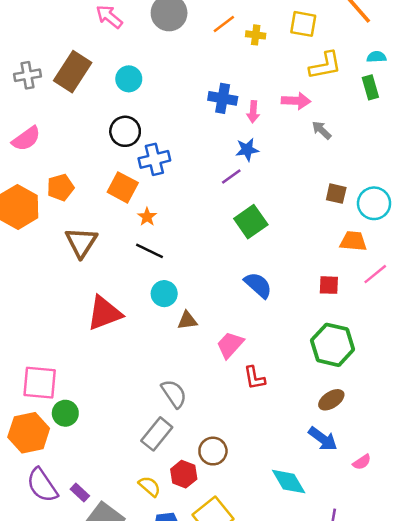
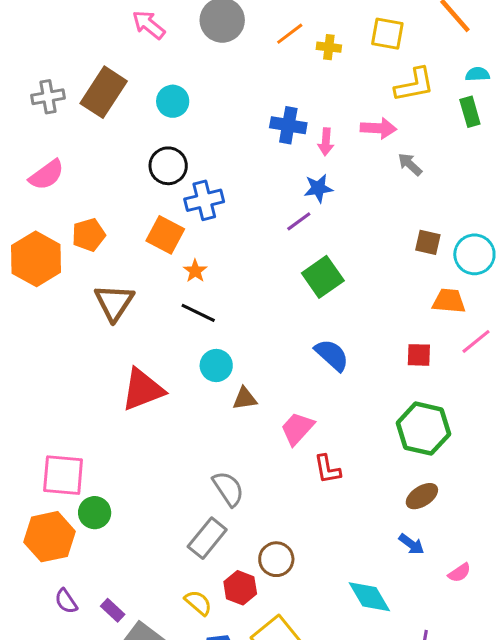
blue arrow: (323, 439) -> (411, 544), size x0.7
purple semicircle: (42, 485) -> (66, 601), size x0.6

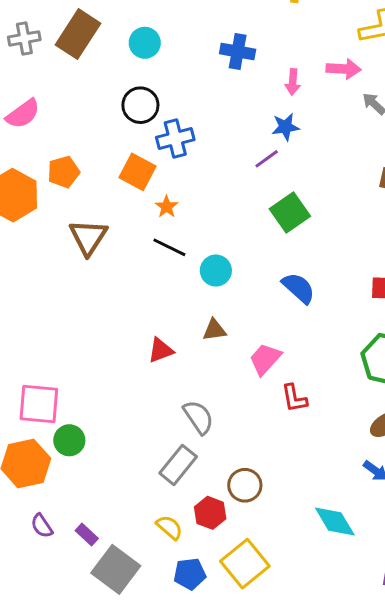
blue cross: (288, 125) -> (238, 51), moved
cyan circle: (216, 365) -> (216, 271), moved
red triangle: (143, 390) -> (161, 350), moved, size x0.6

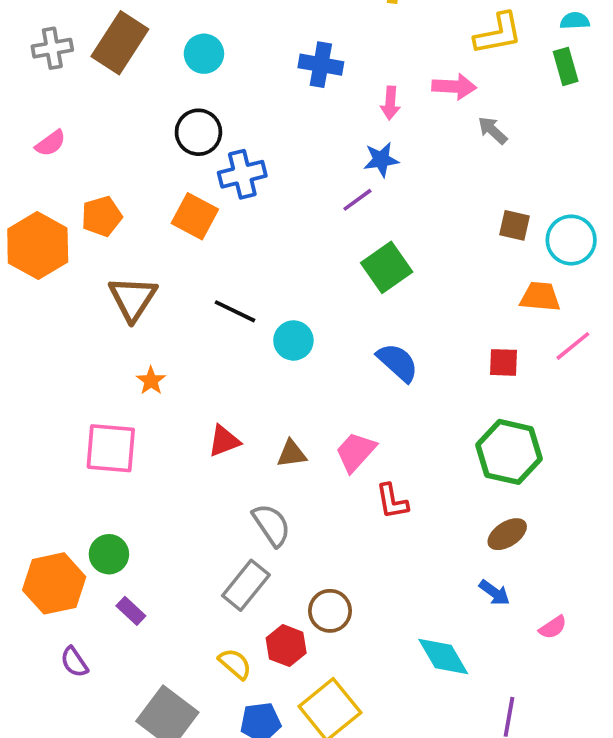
pink semicircle: (23, 114) -> (50, 143), size x0.7
orange star: (167, 207) -> (151, 381), moved
brown triangle: (214, 330) -> (292, 454), moved
pink square: (39, 404) -> (111, 448), moved
purple rectangle: (87, 535) -> (131, 611), moved

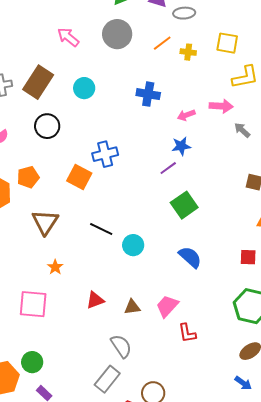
pink arrow: (390, 103) -> (186, 115), turned 66
black circle: (198, 132) -> (47, 126), moved

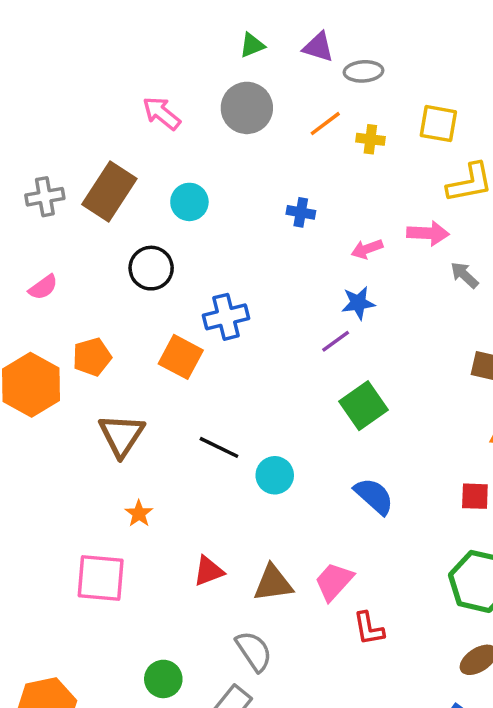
blue cross: (148, 94) -> (301, 212), size x0.7
black circle: (47, 126) -> (151, 268), moved
brown triangle: (132, 307) -> (273, 583), size x1.4
green circle: (32, 362) -> (163, 679), moved

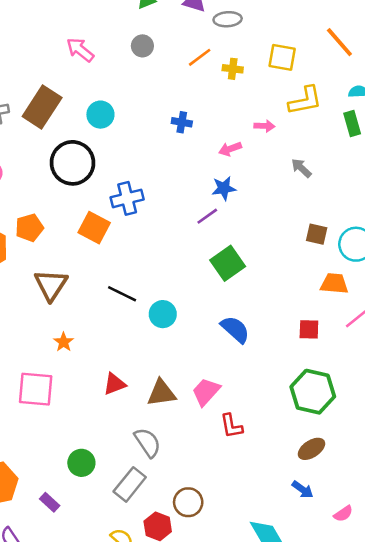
gray circle: (247, 108) -> (142, 46), size x0.6
pink arrow: (428, 233) -> (264, 126), moved, size x0.7
black circle: (151, 268) -> (73, 163), size x1.4

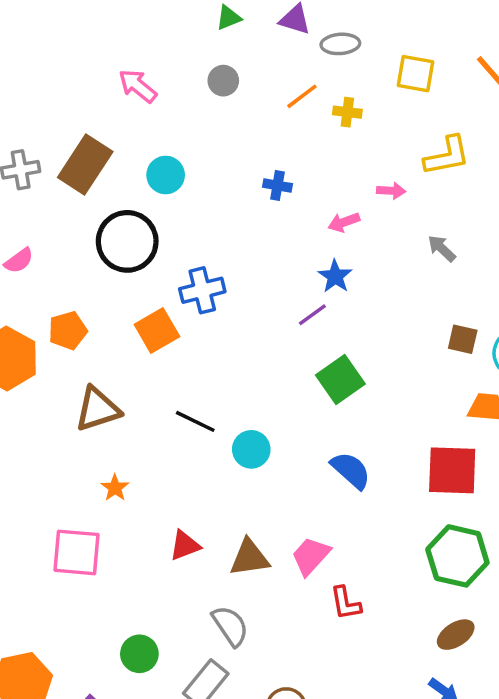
yellow square: (282, 57) -> (416, 74), moved
blue star: (224, 188) -> (335, 276), turned -30
orange square: (94, 228) -> (157, 331), turned 32
brown triangle: (51, 285) -> (97, 409), turned 39
red square: (309, 329) -> (452, 470), size x1.8

